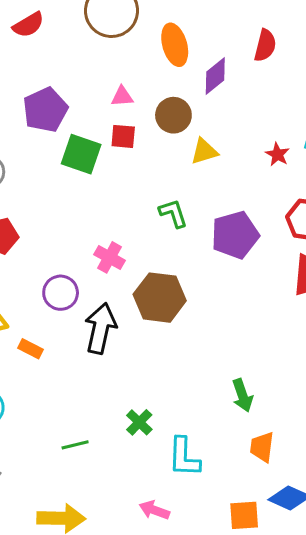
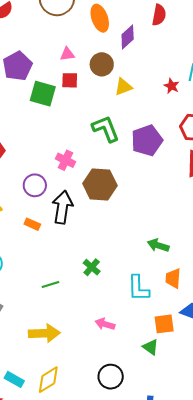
green L-shape: (173, 213) -> (106, 129), size x1.4
orange rectangle: (30, 349) -> (32, 224), moved
green arrow: (242, 395) -> (158, 245), turned 130
cyan L-shape: (184, 457) -> (138, 288), moved

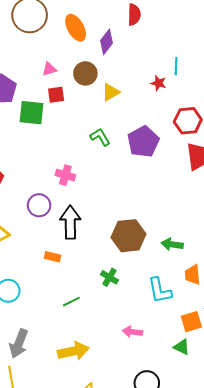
green L-shape: (106, 129) -> (100, 137), size x0.7
brown hexagon: (100, 185) -> (129, 236), moved
orange rectangle: (32, 224) -> (53, 257), moved

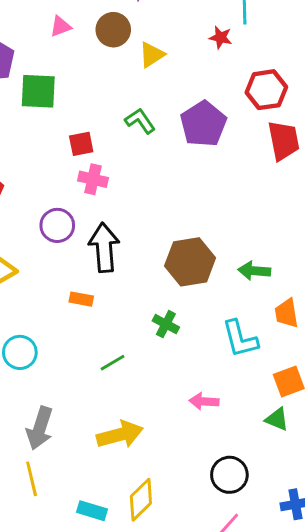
red square: (56, 95) -> (81, 144), moved

